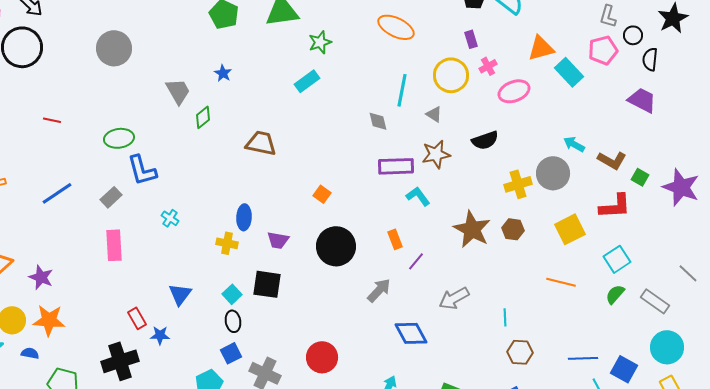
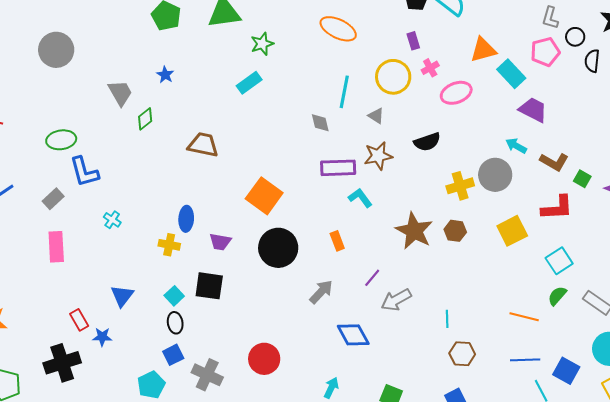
purple trapezoid: (642, 100) -> (533, 110), moved
orange square: (322, 194) -> (264, 196), size x2.0
purple line: (416, 261) -> (372, 278), moved
orange line: (561, 282) -> (524, 317), moved

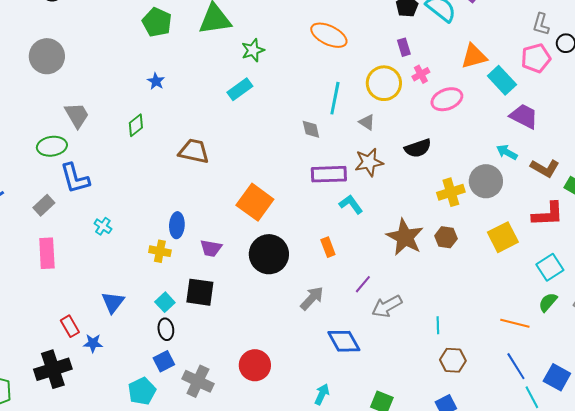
gray trapezoid: (120, 93) -> (77, 115), moved
blue line: (525, 360) -> (516, 366), turned 60

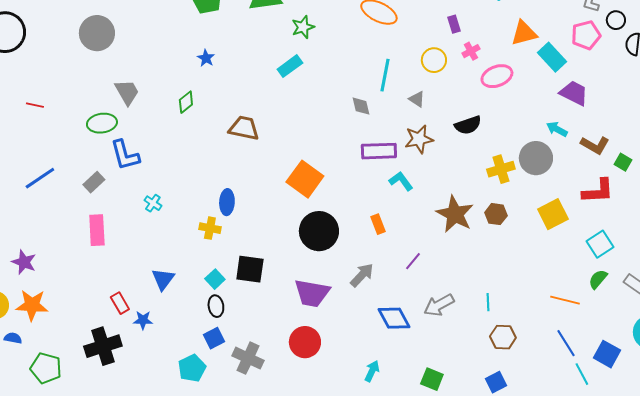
yellow circle: (384, 83) -> (434, 60), size x0.7
purple trapezoid: (211, 248) -> (312, 293), moved, size x1.6
gray arrow: (387, 306) -> (439, 305), moved

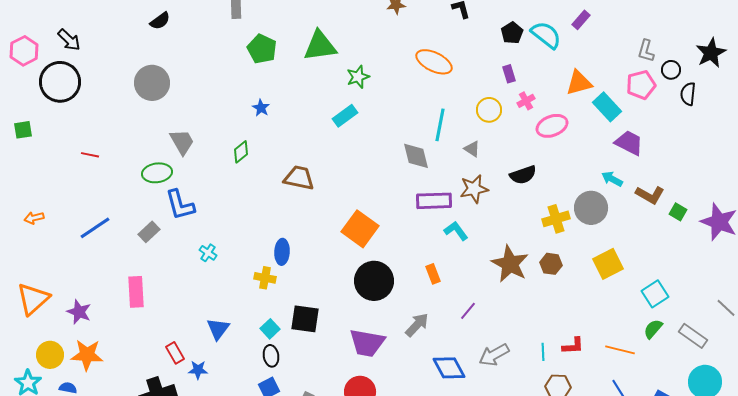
gray diamond: (361, 106) -> (416, 156), size x1.4
red L-shape: (598, 191) -> (573, 346), moved, size x0.7
pink rectangle: (97, 230) -> (136, 292), moved

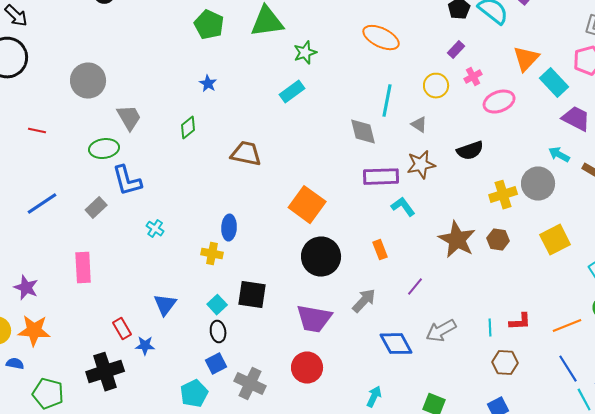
purple rectangle: (509, 74) -> (456, 50), turned 60
gray circle: (152, 83) -> (88, 81), moved
orange triangle: (579, 83) -> (526, 59), turned -32
orange line: (620, 350) -> (567, 326), turned -36

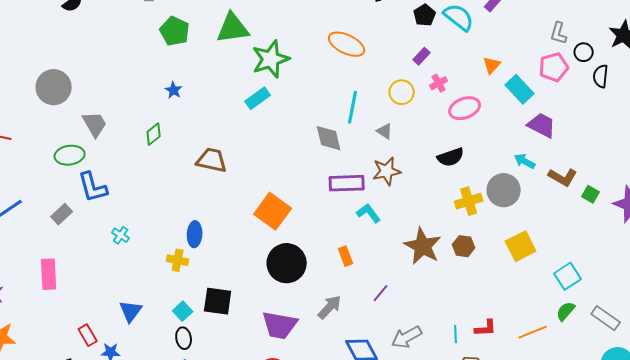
green star: (305, 53) -> (271, 59), size x1.6
orange triangle: (526, 59) -> (492, 65), size x0.7
black semicircle: (470, 151) -> (451, 157), moved

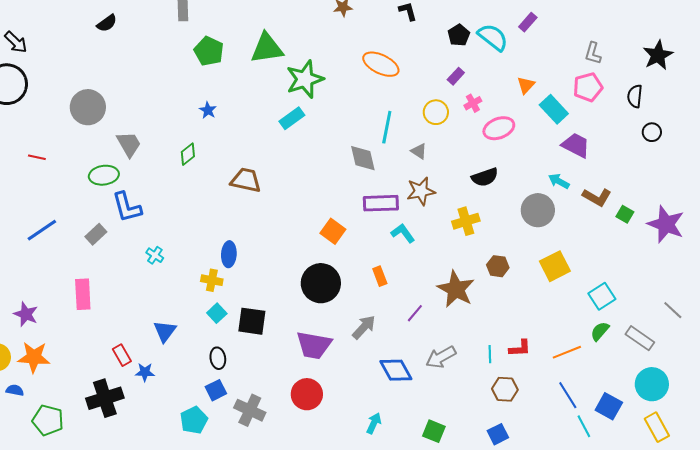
black circle: (584, 52) -> (652, 132), moved
yellow cross: (469, 201) -> (466, 221), moved
orange square: (273, 211) -> (333, 231), moved, size x0.7
brown star: (423, 246) -> (456, 289), moved
cyan square: (183, 311) -> (217, 313), moved

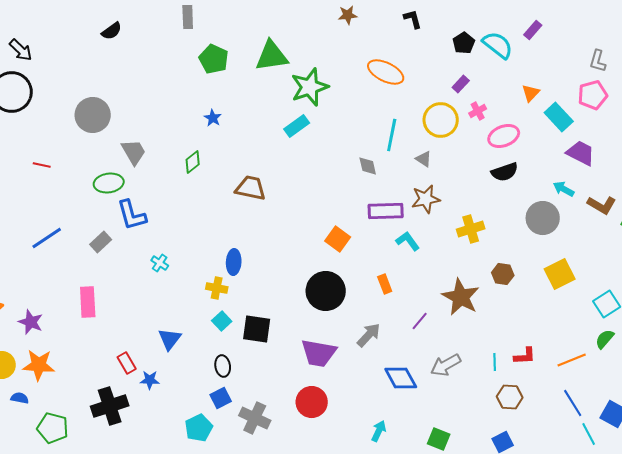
yellow circle: (436, 112) -> (441, 120), size x1.4
gray diamond: (363, 158) -> (368, 166), size x0.7
black semicircle: (485, 177) -> (505, 172), moved

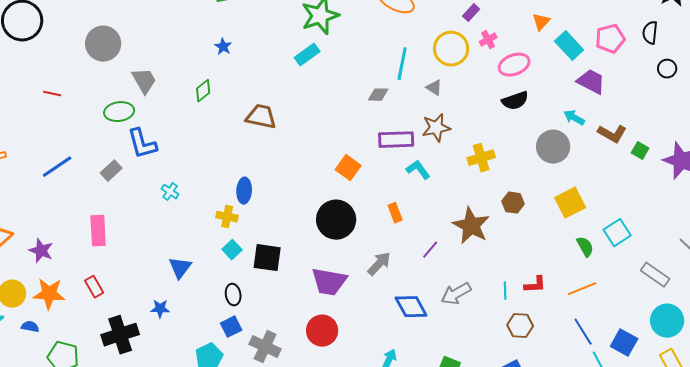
pink pentagon: (593, 95) -> (610, 39), moved
gray diamond: (368, 166) -> (378, 95), turned -75
green semicircle: (605, 339) -> (585, 247), moved, turned 110
red rectangle: (127, 363) -> (94, 287), moved

